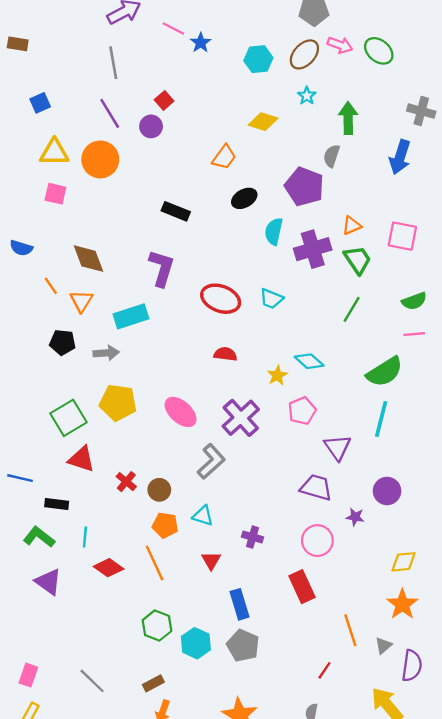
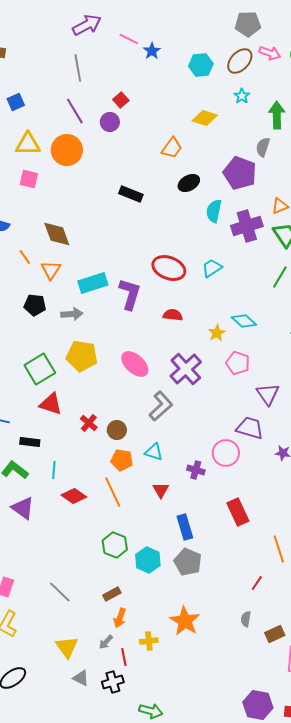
purple L-shape: (162, 268) -> (130, 294), moved
cyan trapezoid: (271, 299) -> (212, 268), turned 125
pink pentagon: (302, 411) -> (238, 363), turned -30
pink circle: (317, 541) -> (226, 453), moved

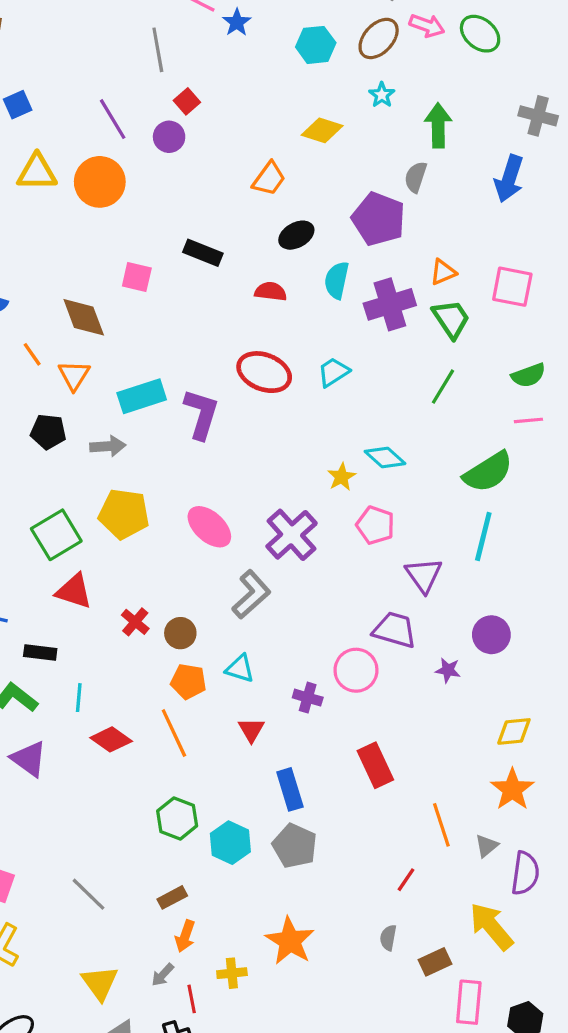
gray line: (78, 68) -> (158, 50), moved
pink square: (29, 179) -> (137, 277), moved
red semicircle: (173, 315) -> (271, 291), moved

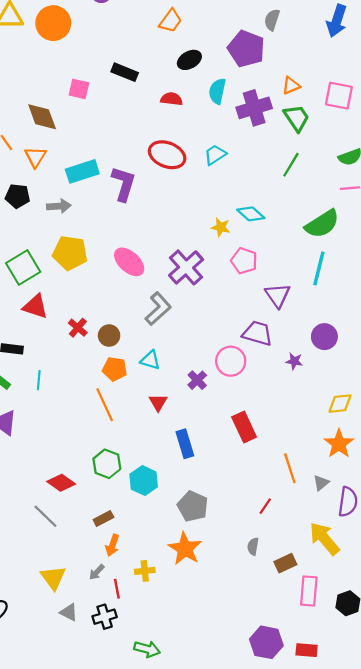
yellow star: (341, 477) -> (221, 227), turned -30
purple cross: (308, 698) -> (197, 380), turned 30
red diamond: (111, 739) -> (61, 483), moved
gray pentagon: (295, 846) -> (193, 506), moved

